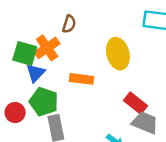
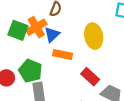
blue triangle: (36, 73) -> (52, 35), moved
red rectangle: (136, 103) -> (90, 77), moved

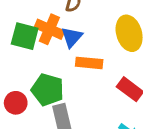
orange cross: (36, 27) -> (49, 29), turned -30

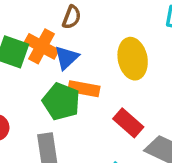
green pentagon: (48, 90) -> (61, 101), moved

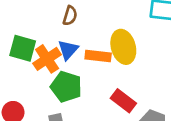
orange cross: (42, 46) -> (47, 59), moved, turned 32
orange rectangle: (84, 89) -> (98, 56), moved

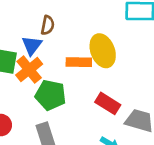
blue triangle: (68, 50) -> (32, 45), moved

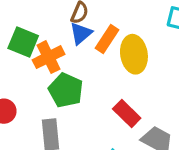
blue triangle: (32, 45) -> (81, 33), moved
orange rectangle: (79, 62) -> (107, 39), moved, turned -70

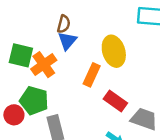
orange rectangle: (107, 39) -> (92, 75), moved
green pentagon: (66, 90) -> (34, 101), moved

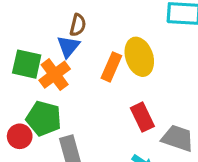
blue triangle: (67, 41) -> (68, 46), moved
orange rectangle: (92, 75) -> (111, 67), moved
red rectangle: (115, 101) -> (142, 117), turned 30

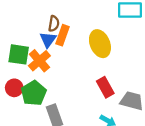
orange rectangle: (111, 67) -> (62, 35), moved
green pentagon: (44, 118) -> (34, 93), turned 30
red circle: (20, 136) -> (14, 88), moved

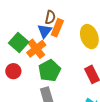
green square: (19, 54) -> (19, 43), turned 30
green pentagon: (34, 93) -> (49, 71), moved

